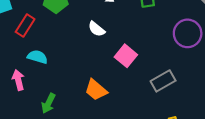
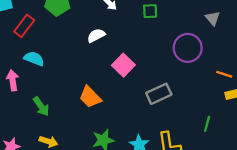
white semicircle: (97, 29) -> (96, 36), turned 108
green arrow: (48, 103) -> (41, 106), turned -66

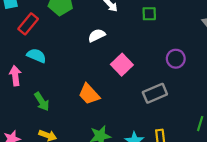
purple circle: (188, 48) -> (176, 59), moved, size x0.7

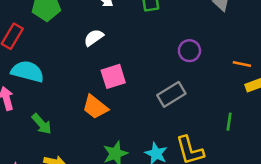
cyan semicircle: (36, 56) -> (27, 72), size x1.4
pink square: (122, 65) -> (113, 76), moved, turned 35

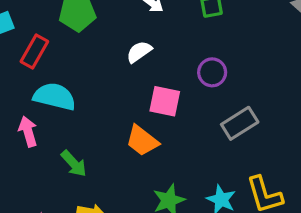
purple circle: (189, 51) -> (212, 72), moved
pink square: (113, 76) -> (165, 101), turned 30

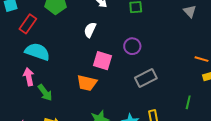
white semicircle: (139, 52) -> (90, 30), turned -35
pink arrow: (28, 131) -> (29, 77), moved
orange trapezoid: (142, 141) -> (87, 83), turned -30

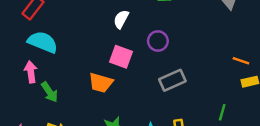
white semicircle: (90, 30) -> (121, 19), moved

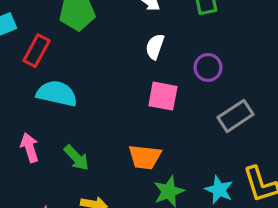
pink arrow: (31, 72) -> (30, 148), moved
orange trapezoid: (101, 83) -> (145, 157), moved

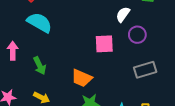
white semicircle: (155, 47) -> (123, 14), moved
pink square: (163, 96) -> (104, 44), turned -30

